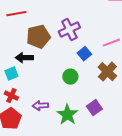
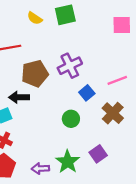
purple arrow: (40, 106) -> (40, 169), moved

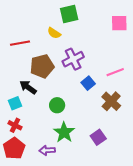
yellow semicircle: (35, 18) -> (54, 33), moved
black arrow: (19, 97) -> (28, 87), turned 36
green circle: (71, 119) -> (57, 105), moved
green star: (68, 162) -> (64, 132), moved

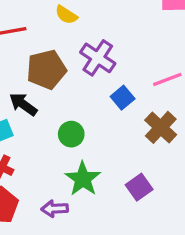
purple cross: (73, 59) -> (98, 58), turned -30

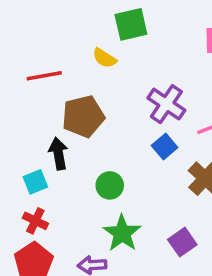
purple cross: (98, 58) -> (166, 104), moved
black arrow: (23, 104) -> (58, 154), turned 44

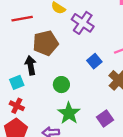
purple cross: (166, 104) -> (83, 23), moved

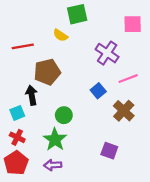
purple cross: (83, 23) -> (107, 53), moved
green star: (69, 113) -> (55, 140), moved
purple square: (105, 119) -> (109, 151), turned -35

